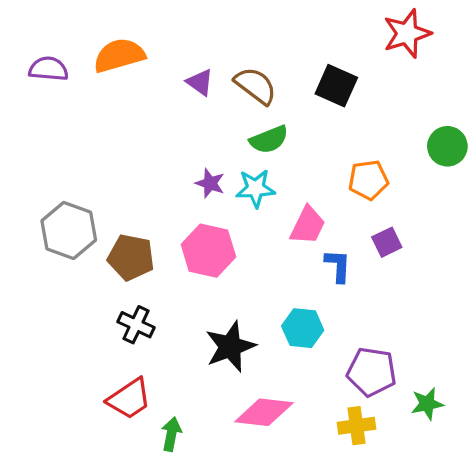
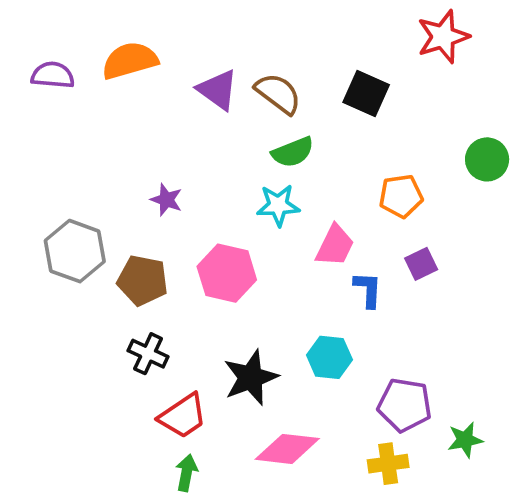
purple triangle: (200, 82) -> (218, 90), size x1.4
purple star: (210, 183) -> (166, 200), moved
red trapezoid: (129, 399) -> (183, 416), moved

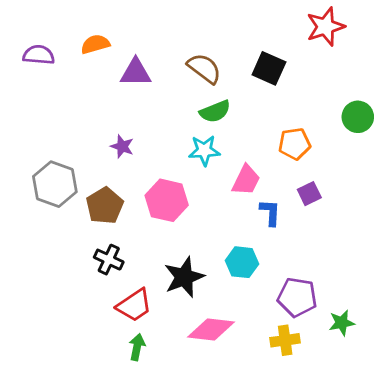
orange semicircle: (130, 60) -> (95, 44), size x0.7
purple triangle: (218, 90) -> (136, 72), moved, turned -36
brown pentagon: (143, 280) -> (105, 206), turned 30

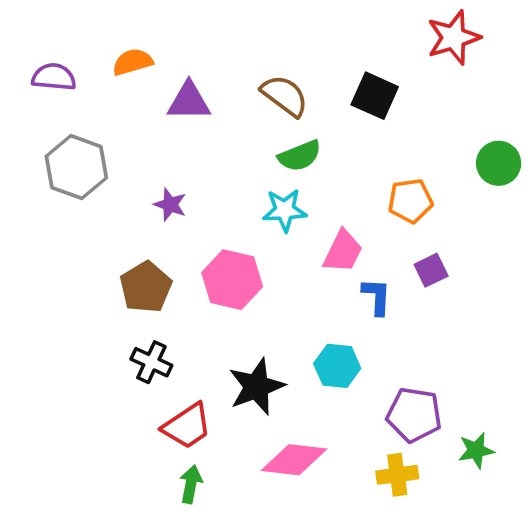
gray hexagon: (55, 184) -> (76, 167), moved

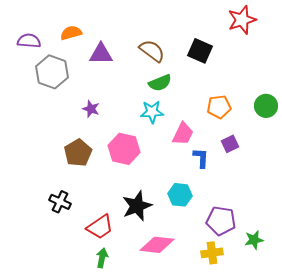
green circle: (499, 163) -> (266, 106), moved
gray hexagon: (76, 167) -> (52, 72), moved
black cross: (151, 362) -> (60, 202), moved

